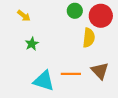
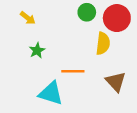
orange line: (71, 74) -> (73, 71), moved

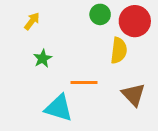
yellow arrow: (28, 18) -> (32, 21), turned -91

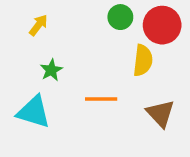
cyan triangle: (59, 108) -> (34, 112), moved

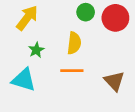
yellow arrow: (38, 25) -> (27, 18), size x1.6
yellow semicircle: (143, 60) -> (74, 43), moved

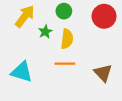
green circle: (86, 12) -> (64, 11), moved
green star: (36, 50) -> (45, 32), moved

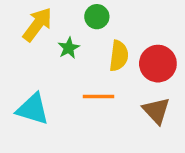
red circle: (104, 16) -> (158, 64), moved
yellow semicircle: (67, 39) -> (119, 56), moved

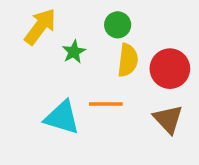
green circle: (97, 17) -> (118, 25), moved
cyan triangle: (33, 109) -> (62, 117), moved

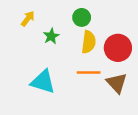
yellow arrow: (40, 27) -> (28, 19), size x0.6
orange line: (106, 104) -> (89, 72), moved

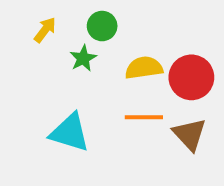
green circle: (82, 17) -> (102, 26), moved
yellow semicircle: (89, 42) -> (144, 68), turned -105

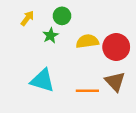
orange line: (144, 117) -> (87, 91), moved

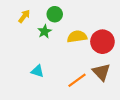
cyan triangle: (42, 80) -> (37, 71), size x0.6
orange line: (87, 91) -> (77, 80), turned -36

